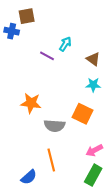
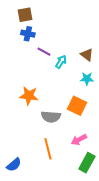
blue cross: (12, 31) -> (28, 34), moved
cyan arrow: (65, 44) -> (61, 62), moved
pink arrow: (94, 150) -> (79, 140), moved
blue semicircle: (29, 177) -> (14, 165), moved

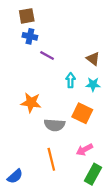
cyan arrow: (61, 62) -> (71, 80), moved, turned -32

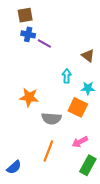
purple line: (47, 56) -> (44, 44), moved
cyan star: (93, 84) -> (88, 88), moved
orange line: (51, 159) -> (48, 151), turned 35

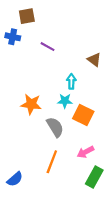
blue cross: (28, 34) -> (13, 37), moved
cyan star: (88, 88) -> (65, 101), moved
gray semicircle: (51, 119) -> (55, 127), turned -126

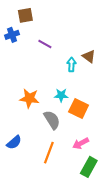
blue cross: (13, 37) -> (12, 35), turned -32
cyan arrow: (71, 81) -> (71, 65), moved
blue semicircle: (15, 179) -> (14, 142), moved

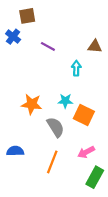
blue cross: (12, 35) -> (13, 37), turned -32
brown triangle: (89, 56) -> (95, 46), moved, turned -32
blue semicircle: (14, 142) -> (15, 151), turned -140

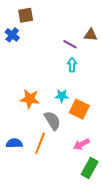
purple line: (48, 46) -> (70, 44), moved
brown triangle: (95, 46) -> (91, 35), moved
orange line: (52, 162) -> (40, 143), moved

